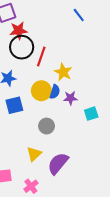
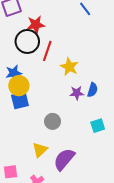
red star: (19, 31) -> (36, 25), moved
yellow circle: (41, 91) -> (19, 86), moved
blue semicircle: (55, 92) -> (92, 90), moved
cyan square: (91, 114) -> (98, 126), moved

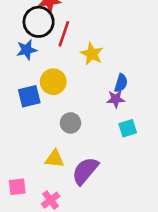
blue star: (14, 73) -> (27, 50), moved
yellow circle: (19, 86) -> (53, 82), moved
purple star: (77, 93) -> (116, 99), moved
yellow triangle: (40, 150) -> (55, 159), turned 49

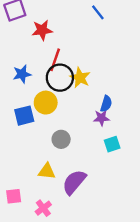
black circle: (39, 22) -> (60, 78), moved

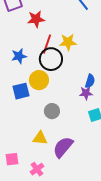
yellow star: (80, 78) -> (68, 42), moved, turned -30

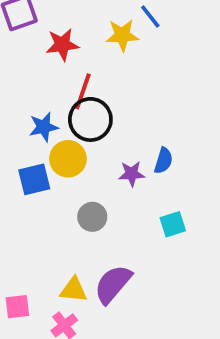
yellow star: (68, 42) -> (122, 35), moved
blue star: (19, 56) -> (44, 127), moved
purple star: (86, 93) -> (132, 174), moved
yellow triangle: (40, 138) -> (74, 290), moved

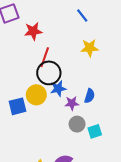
yellow star: (122, 35) -> (90, 48), moved
blue star: (44, 127) -> (58, 89), moved
gray circle: (92, 217) -> (77, 124), moved

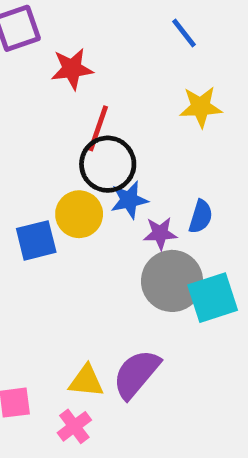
gray circle: (77, 124) -> (172, 281), size x1.6
cyan square: (95, 131) -> (213, 298), size x1.5

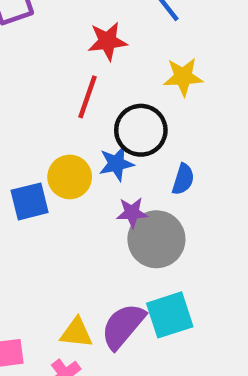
red star: (72, 69) -> (107, 41), moved
black circle: (108, 164) -> (141, 130), moved
purple star: (160, 233) -> (132, 213), moved
cyan square: (213, 298) -> (170, 315), moved

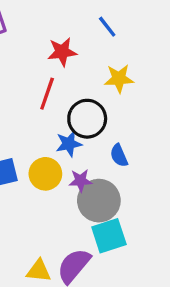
yellow circle: (70, 177) -> (45, 174), moved
blue semicircle: (183, 179) -> (119, 155), turned 140
cyan square: (170, 315) -> (109, 236), moved

